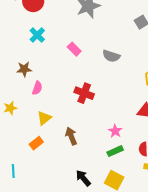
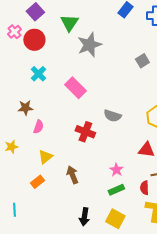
pink rectangle: (74, 49) -> (75, 88), size x1.5
gray semicircle: (111, 56) -> (112, 116), moved
black arrow: (83, 178) -> (84, 217), turned -132

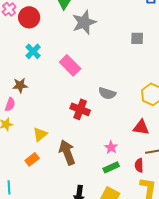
gray square: (142, 61) -> (137, 38), turned 32
pink semicircle: (38, 127) -> (10, 104), moved
brown arrow: (72, 175) -> (67, 152), size x1.4

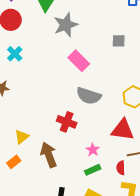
pink rectangle: (70, 65) -> (79, 61), moved
gray semicircle: (107, 93) -> (89, 96), size x1.4
red cross: (80, 109) -> (67, 122), moved
red triangle: (141, 127) -> (123, 130), size x1.4

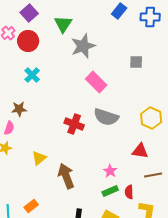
red cross: (67, 122) -> (74, 124), moved
red triangle: (123, 130) -> (140, 151), size x0.7
orange rectangle: (14, 162) -> (31, 206), moved
red semicircle: (121, 168) -> (129, 192), moved

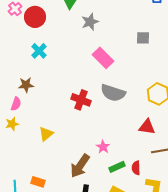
gray star: (83, 46) -> (90, 22), size x0.7
pink star: (110, 171) -> (103, 147), moved
brown arrow: (66, 176) -> (80, 166), moved, turned -125
orange rectangle: (31, 206) -> (38, 182), turned 56

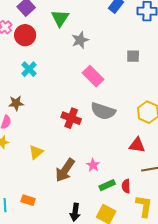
brown arrow: (80, 166) -> (65, 170), moved

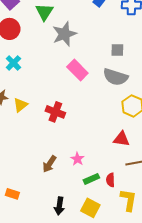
gray star: (80, 40) -> (64, 34), size x1.4
gray semicircle: (103, 111) -> (115, 77), moved
yellow triangle: (36, 152) -> (20, 105), moved
brown arrow: (65, 170) -> (49, 164), size x0.7

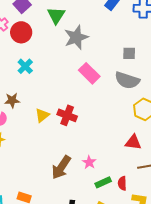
yellow triangle: (20, 105) -> (42, 115), moved
brown arrow: (49, 164) -> (61, 167), size x1.4

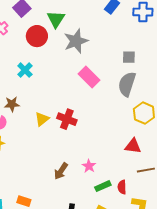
red circle: (21, 32) -> (37, 36), moved
gray semicircle: (127, 80) -> (127, 84), turned 90
brown arrow: (61, 167) -> (61, 171), size x0.7

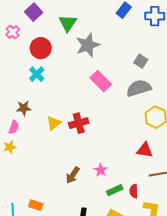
red circle: (37, 36) -> (41, 48), moved
gray square: (129, 57) -> (141, 61), turned 32
gray semicircle: (127, 84) -> (139, 88), turned 55
red cross: (67, 119) -> (79, 123), turned -36

